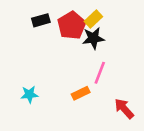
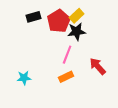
pink line: (100, 73) -> (67, 55), moved
red arrow: (124, 109) -> (98, 66), moved

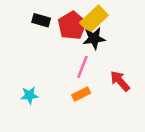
yellow rectangle: (77, 16) -> (94, 19), size x1.5
black rectangle: (33, 17) -> (41, 20), turned 32

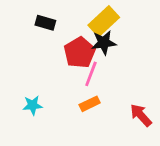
red pentagon: (72, 25) -> (80, 53), moved
red arrow: (120, 81) -> (141, 115), moved

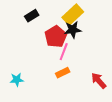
black rectangle: (45, 23) -> (32, 16), turned -48
cyan star: (33, 105) -> (17, 80), moved

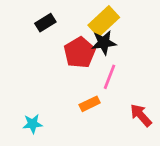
pink line: (64, 52) -> (109, 77), moved
cyan star: (17, 80) -> (33, 124), moved

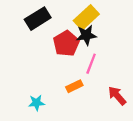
black rectangle: (45, 23) -> (38, 19), size x1.5
cyan star: (33, 124) -> (36, 103), moved

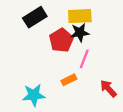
yellow rectangle: (86, 17) -> (80, 16), turned 40
cyan star: (36, 103) -> (34, 95), size x1.5

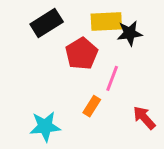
black star: (80, 33) -> (130, 33), moved
orange rectangle: (69, 80) -> (92, 106), turned -32

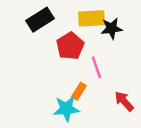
pink line: (112, 78) -> (96, 67), turned -40
cyan star: (45, 126) -> (66, 109), moved

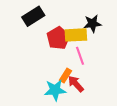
yellow rectangle: (91, 18) -> (76, 35), moved
red arrow: (124, 101) -> (76, 84), moved

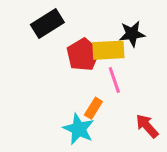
red arrow: (76, 84) -> (147, 126), moved
cyan star: (55, 90) -> (79, 129), turned 30

